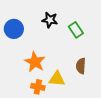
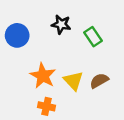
brown semicircle: (81, 66) -> (99, 81), turned 56
yellow triangle: (57, 79) -> (73, 81), moved, turned 42

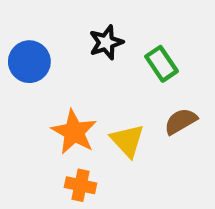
black star: (61, 24) -> (106, 42), turned -30
brown semicircle: (99, 81) -> (181, 121), moved

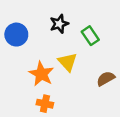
brown semicircle: (181, 121) -> (106, 79), moved
yellow triangle: (127, 140) -> (68, 62), moved

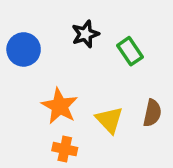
yellow triangle: (68, 62) -> (109, 120), moved
brown semicircle: (106, 79) -> (152, 113), turned 132

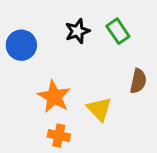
green rectangle: (130, 51) -> (118, 31), moved
brown semicircle: (152, 113) -> (138, 81), moved

